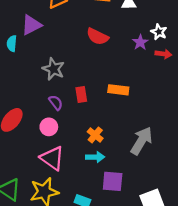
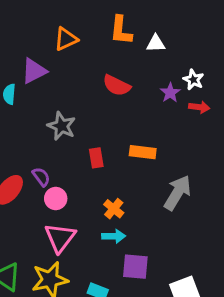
purple semicircle: (56, 103) -> (41, 177), moved
gray arrow: (141, 141) -> (177, 193), moved
pink triangle: (52, 158) -> (60, 238), turned 32

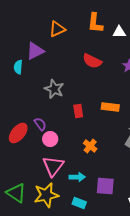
cyan arrow: (114, 236) -> (77, 177), moved

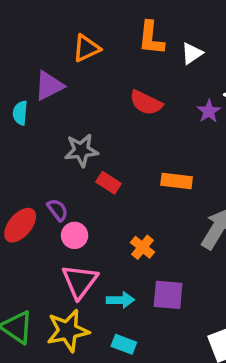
white triangle: (119, 32) -> (192, 53), turned -32
gray star: (54, 89) -> (81, 150), turned -30
red rectangle: (78, 111) -> (109, 183), moved, turned -48
purple square: (105, 186) -> (168, 295), moved

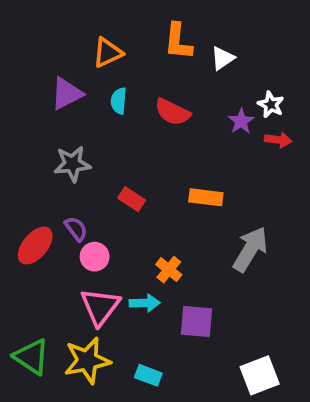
cyan semicircle: (20, 113) -> (119, 101), moved
gray star: (81, 150) -> (72, 164), moved
cyan arrow: (120, 300) -> (145, 303), moved

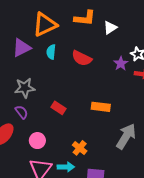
orange L-shape: (178, 42) -> (85, 18), turned -90
orange triangle: (108, 53) -> (45, 24), size x1.4
purple semicircle: (76, 229) -> (22, 112), moved

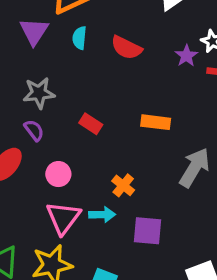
purple triangle: (22, 48) -> (34, 31), turned -30

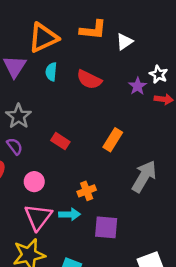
gray star: (39, 93) -> (19, 116), turned -30
orange rectangle: (156, 122) -> (113, 140), turned -65
orange cross: (123, 185) -> (87, 191), turned 30

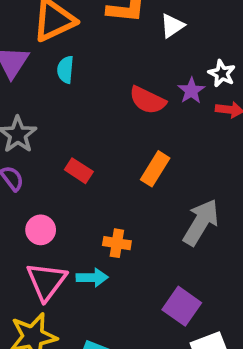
red semicircle: (89, 80) -> (147, 100), moved
orange cross: (87, 191) -> (117, 243), turned 30
purple square: (106, 227) -> (182, 306), moved, turned 30

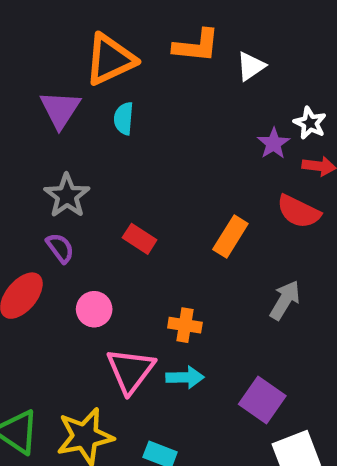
red semicircle: (147, 100) -> (299, 212), moved
gray arrow: (201, 222) -> (285, 300), size x0.7
cyan arrow: (92, 278) -> (185, 377), moved
pink triangle: (46, 281) -> (130, 371), moved

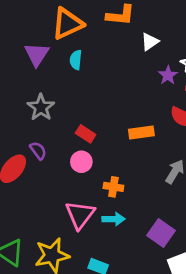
white triangle: (251, 66) -> (150, 42), moved
orange rectangle: (230, 237) -> (141, 132), turned 50
purple semicircle: (60, 248) -> (38, 151), moved
pink circle: (94, 309) -> (81, 162), moved

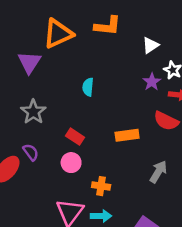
white triangle: (150, 42) -> (151, 45), moved
cyan semicircle: (76, 60) -> (88, 87), moved

